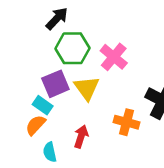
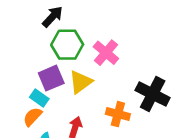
yellow triangle: (87, 88) -> (81, 82), turned 30

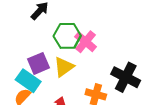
green hexagon: (67, 45) -> (67, 36), moved
cyan rectangle: (39, 98) -> (28, 81), size x1.5

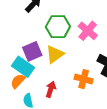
pink cross: (86, 42) -> (88, 31), moved

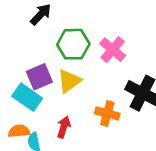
orange semicircle: (18, 81) -> (19, 131), moved, turned 42

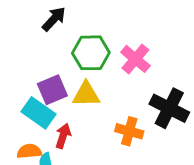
yellow triangle: (69, 81) -> (86, 94), turned 35
red arrow: (64, 127) -> (63, 136), moved

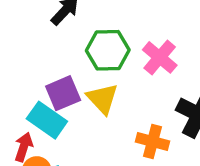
yellow triangle: (86, 94) -> (102, 99), turned 48
red arrow: (63, 136) -> (24, 147), moved

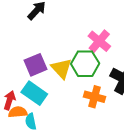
green hexagon: (108, 50) -> (85, 64), moved
cyan rectangle: (47, 120) -> (34, 93), moved

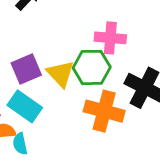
pink cross: (99, 41) -> (110, 38), turned -35
orange cross: (95, 97) -> (104, 111), size x1.4

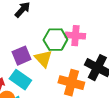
green hexagon: (92, 67) -> (55, 40), moved

